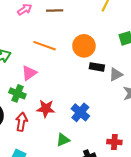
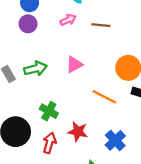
orange line: (44, 46) -> (104, 97), moved
pink triangle: (29, 73) -> (74, 65), moved

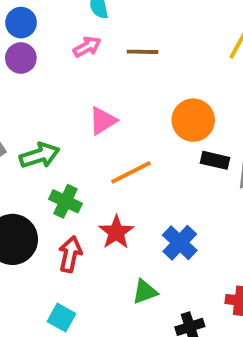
green arrow: (35, 69) -> (40, 155), moved
orange line: (104, 97) -> (131, 172), moved, turned -50
red star: (78, 132) -> (116, 232), turned 30

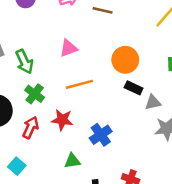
green arrow: (40, 155) -> (24, 62), turned 70
red star: (116, 232) -> (62, 120), turned 30

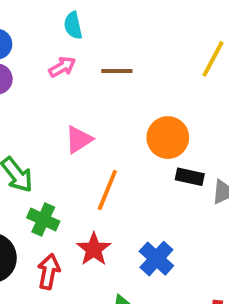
orange line: (79, 84) -> (107, 190), turned -40
red star: (62, 120) -> (94, 249), turned -30

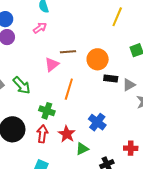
brown line: (117, 71) -> (68, 52), moved
green cross: (43, 220) -> (47, 111), moved
red star: (94, 249) -> (67, 134), moved

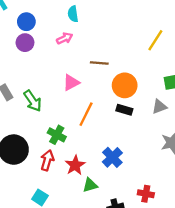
brown line: (68, 52) -> (99, 63), moved
black rectangle: (111, 78) -> (124, 110), moved
gray triangle: (129, 85) -> (159, 107), moved

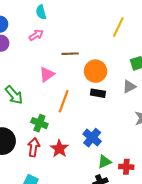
green triangle: (90, 185) -> (104, 162), moved

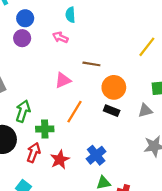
pink arrow: (36, 35) -> (60, 37), turned -136
green arrow: (14, 95) -> (23, 111), moved, turned -132
green cross: (39, 123) -> (45, 129), turned -35

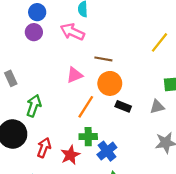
pink arrow: (60, 37) -> (72, 32), size x1.5
orange circle: (114, 87) -> (110, 83), moved
green cross: (45, 129) -> (88, 137), moved

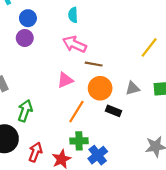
pink arrow: (72, 32) -> (74, 44), moved
gray triangle: (157, 107) -> (133, 88), moved

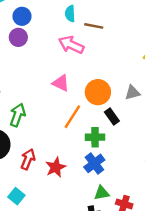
brown line: (94, 64) -> (94, 26), moved
pink triangle: (65, 80) -> (61, 83), turned 48
black rectangle: (113, 111) -> (112, 116), turned 32
green cross: (79, 141) -> (95, 137), moved

